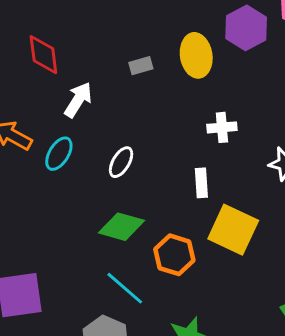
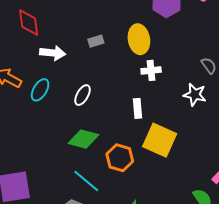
yellow ellipse: (196, 55) -> (139, 39), moved
gray rectangle: (141, 66) -> (96, 41), moved
white arrow: (78, 100) -> (53, 53), turned 65

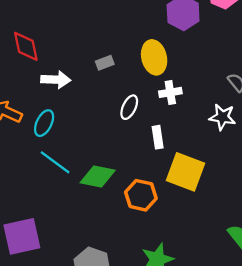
white ellipse: (83, 95) -> (129, 107), moved
cyan line: (86, 181) -> (55, 162), moved

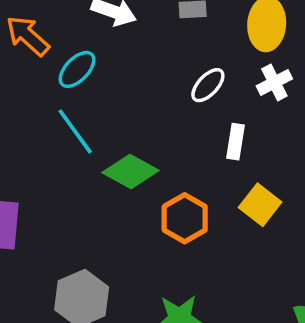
white cross: (170, 92) -> (274, 82), turned -35
yellow square: (185, 172) -> (260, 205), size x0.7

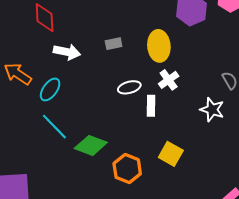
white ellipse: (208, 85) -> (129, 87), turned 40
white rectangle: (235, 142) -> (151, 106), moved

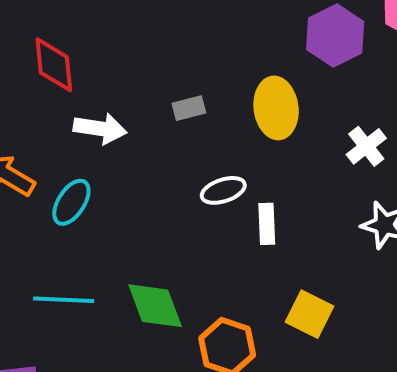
white cross: (169, 80) -> (366, 146), moved
cyan line: (54, 127) -> (64, 300), moved, turned -40
green diamond: (91, 145) -> (155, 306), turned 52

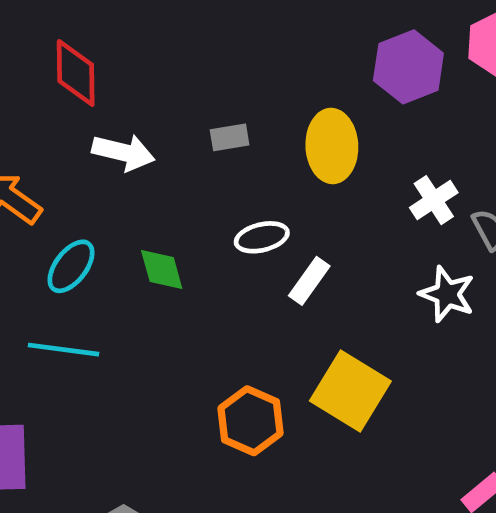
cyan ellipse: (71, 202) -> (71, 266), moved
white rectangle: (267, 224) -> (309, 281), turned 33
green diamond: (155, 306) -> (162, 269), moved, size x0.7
yellow square: (309, 314) -> (350, 391), size x1.4

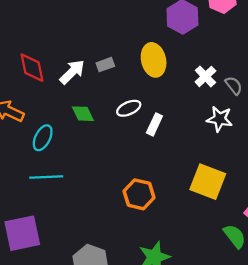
red diamond: (76, 73) -> (32, 68), moved
white arrow: (123, 152) -> (72, 72), moved, turned -48
green diamond: (162, 269) -> (83, 114), moved
yellow square: (350, 391) -> (208, 182), moved

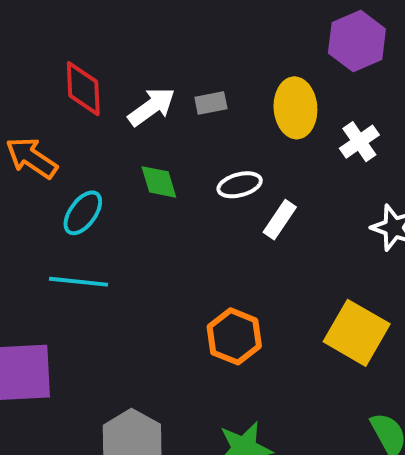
white cross: (205, 76) -> (359, 142), moved

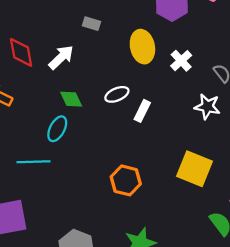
gray rectangle: (211, 103) -> (92, 24), moved, turned 36
cyan ellipse: (83, 213) -> (57, 129), moved

